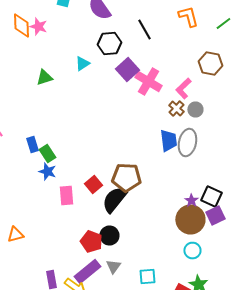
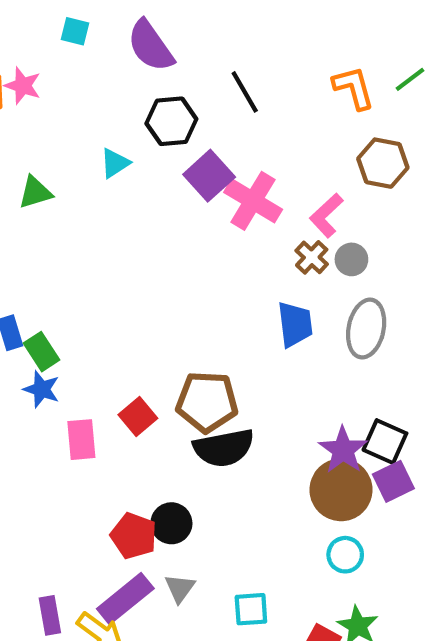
orange L-shape: (188, 16) -> (354, 88), moved
gray ellipse: (187, 142) -> (366, 329), moved
black semicircle: (114, 200) -> (224, 448), moved, turned -140
purple star: (191, 200) -> (343, 450), size x1.6

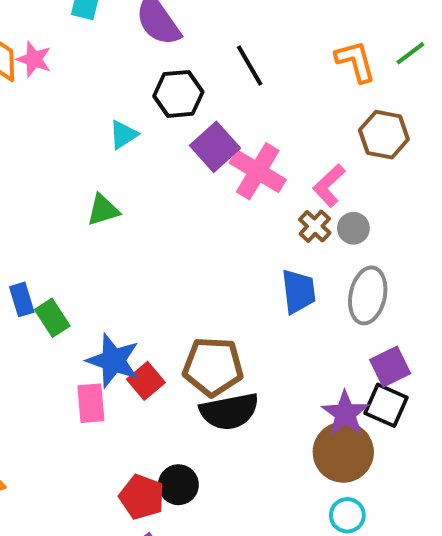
green triangle: (35, 192) -> (103, 210), moved
blue star: (42, 389) -> (113, 361), moved, size x1.5
purple square: (393, 481) -> (390, 367), moved

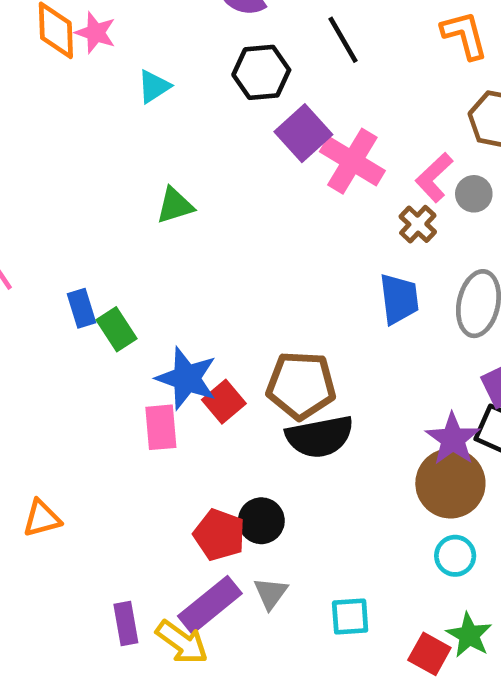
cyan triangle: (123, 135) -> (154, 86), moved
gray circle: (353, 228) -> (474, 194), moved

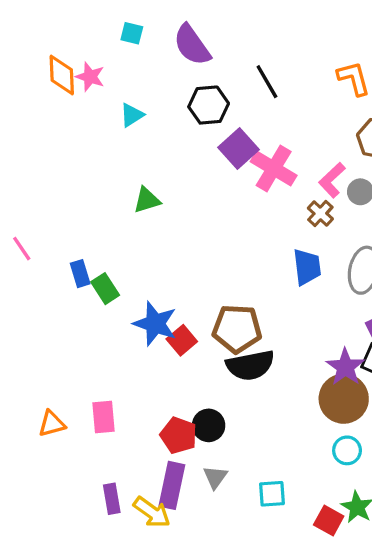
pink rectangle: (161, 427) -> (103, 417), moved
purple rectangle: (210, 605) -> (172, 485), turned -39

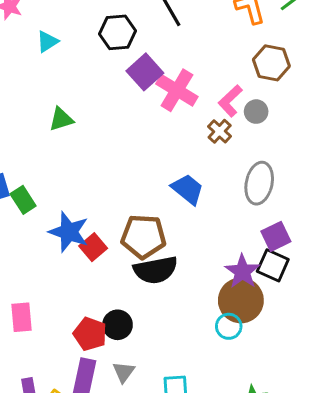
blue trapezoid: (307, 267) -> (188, 189), moved, turned -44
cyan circle: (347, 450) -> (229, 326), moved

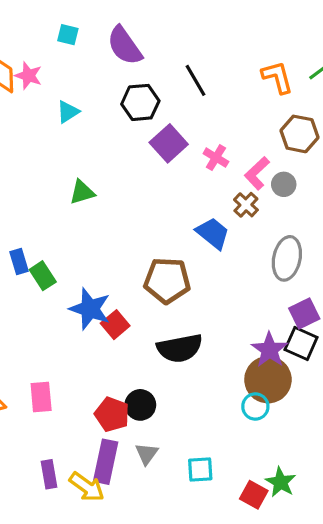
pink cross: (177, 90) -> (216, 158), moved, size x0.6
blue trapezoid: (188, 189) -> (213, 233), moved
brown pentagon: (143, 236) -> (167, 280), moved

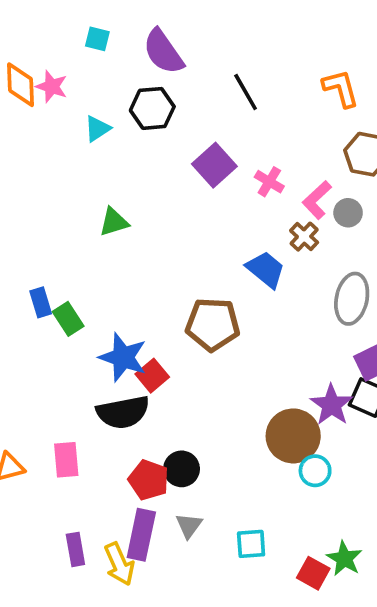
black hexagon: (140, 102) -> (152, 108), moved
black semicircle: (180, 348) -> (123, 412), moved
brown circle: (268, 380) -> (293, 436), moved
yellow arrow: (87, 487) -> (119, 564), turned 30

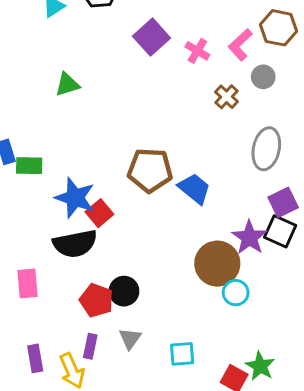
pink L-shape: (317, 200) -> (240, 45), moved
blue trapezoid: (266, 269) -> (194, 189), moved
green rectangle: (68, 319) -> (29, 166), turned -56
purple rectangle: (141, 535) -> (90, 346), size x0.6

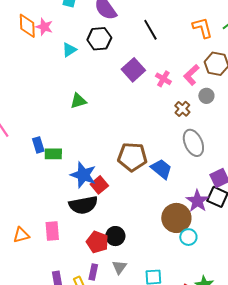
gray ellipse: (266, 149) -> (193, 143), moved, turned -36

